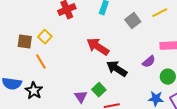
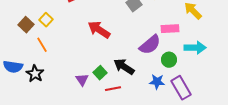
brown square: (25, 42) -> (26, 25), turned 35
purple semicircle: (149, 62) -> (150, 45), size x1.6
black arrow: (117, 69) -> (124, 67), moved

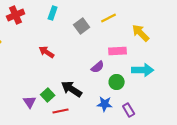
red arrow: (99, 30) -> (47, 52), size x0.7
purple semicircle: (150, 45) -> (98, 67), size x0.6
purple rectangle: (181, 88) -> (129, 110), size x0.6

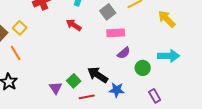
pink rectangle: (118, 51) -> (116, 33), moved
red arrow: (47, 52) -> (74, 25), moved
blue star: (105, 104) -> (117, 90), moved

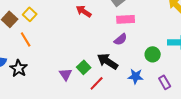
purple semicircle: (124, 53) -> (121, 39), moved
blue star: (117, 90) -> (136, 76), moved
red line: (87, 97) -> (97, 83), turned -35

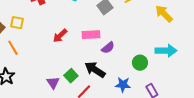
red arrow: (84, 11) -> (60, 36), moved, turned -77
yellow square: (30, 14) -> (17, 23), turned -32
pink rectangle: (126, 19) -> (91, 35), moved

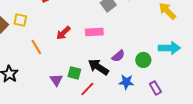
orange line: (13, 48) -> (36, 47), moved
purple semicircle: (108, 48) -> (118, 56), moved
green square: (71, 76) -> (74, 73), turned -32

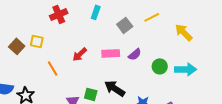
purple semicircle: (118, 56) -> (135, 54), moved
green circle: (143, 60) -> (160, 66), moved

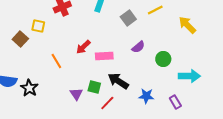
yellow square: (37, 41) -> (38, 26), moved
pink rectangle: (111, 53) -> (104, 56), moved
cyan arrow: (186, 69) -> (189, 76), moved

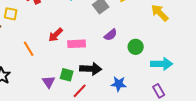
black arrow: (118, 81) -> (91, 69), turned 150
purple rectangle: (175, 102) -> (159, 91), moved

